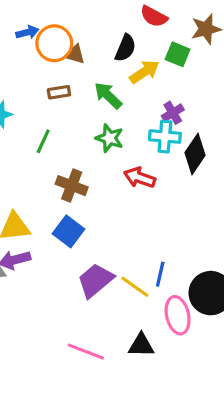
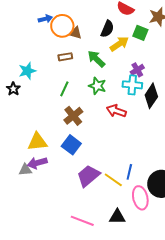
green line: (43, 141) -> (64, 89), moved
brown cross: (72, 186) -> (73, 116), turned 30

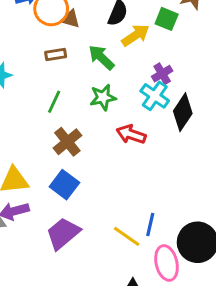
cyan cross: (132, 85) -> (155, 96), turned 30
green star: (97, 86) -> (103, 97), turned -30
purple trapezoid: (88, 176) -> (63, 233), moved

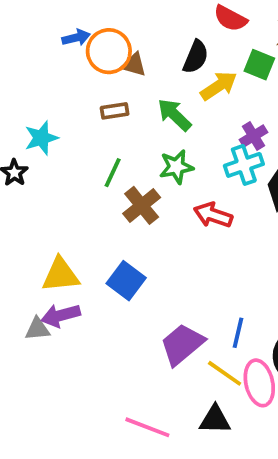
cyan cross: (155, 96) -> (244, 165), turned 36
brown cross: (67, 142) -> (142, 205), moved
purple trapezoid: (63, 233) -> (182, 344), moved
yellow line: (127, 236) -> (225, 373), moved

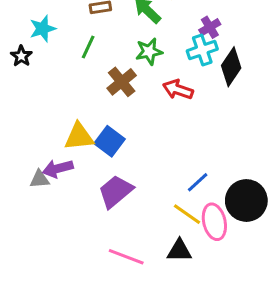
green line: (113, 173) -> (88, 47), moved
yellow triangle: (61, 275) -> (79, 137), moved
blue line: (238, 333) -> (198, 182), turned 35
purple trapezoid: (182, 344) -> (116, 191), moved

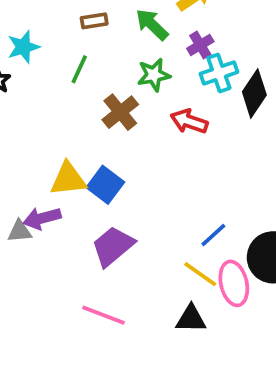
purple cross: (210, 27) -> (200, 45), moved
pink line: (126, 257) -> (103, 315), moved

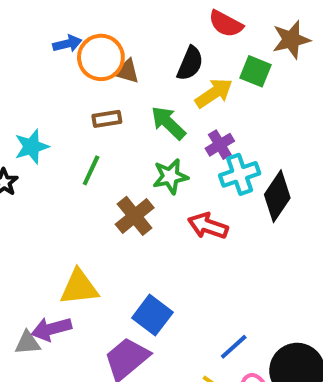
blue square: (105, 185) -> (152, 315), moved

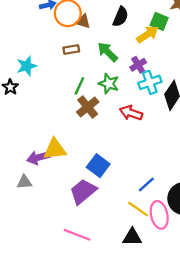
yellow arrow: (214, 93) -> (147, 34), moved
green line: (91, 170) -> (79, 86), moved
green star: (170, 176) -> (109, 84), turned 30
purple arrow: (51, 329) -> (38, 157), moved

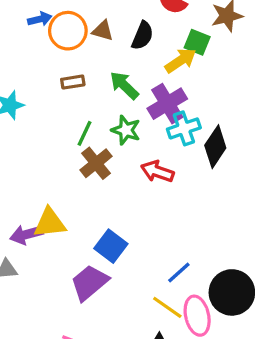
brown triangle: (83, 21) -> (103, 31), moved
purple cross: (138, 65) -> (167, 104), size x1.6

